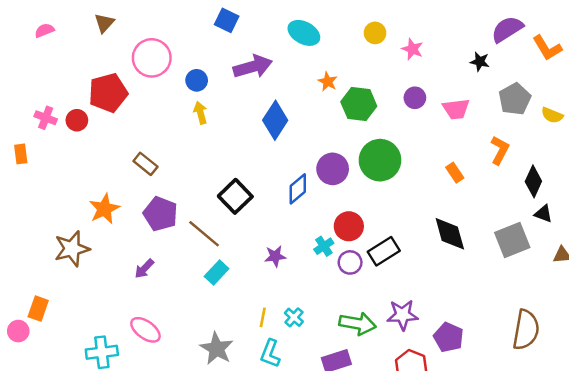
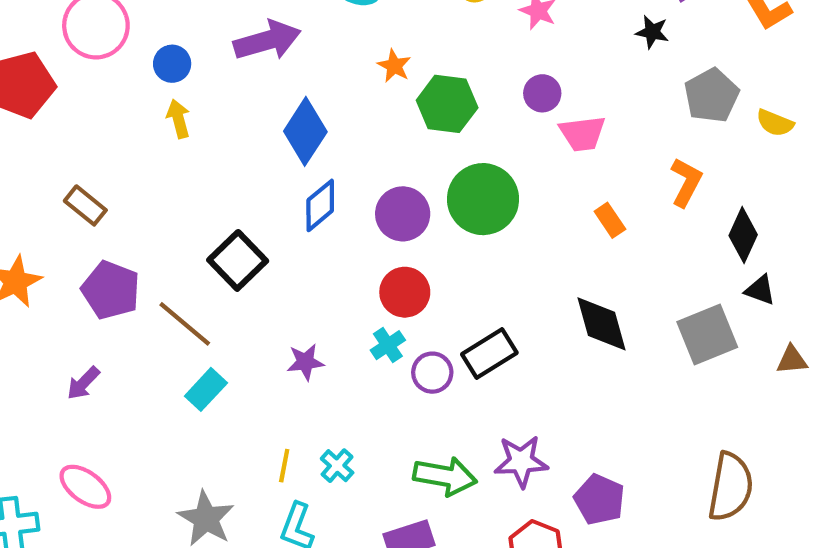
pink trapezoid: (456, 109) -> (582, 134), moved
blue diamond: (298, 189) -> (320, 205), moved
red circle: (349, 226) -> (405, 292), moved

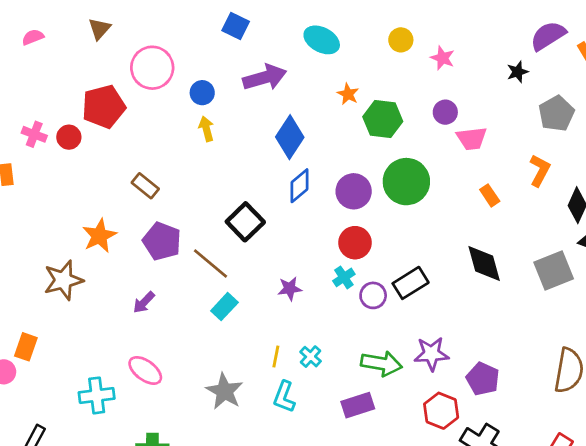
black star: (652, 32) -> (518, 72), turned -30

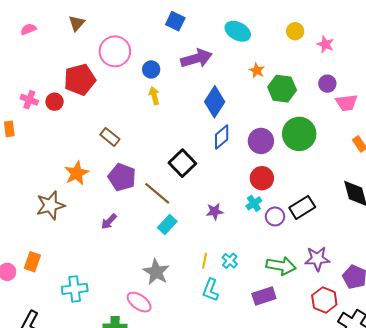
orange rectangle: (26, 347) -> (32, 262), moved
pink ellipse: (145, 370) -> (139, 302), moved
gray star: (224, 391) -> (156, 272), moved

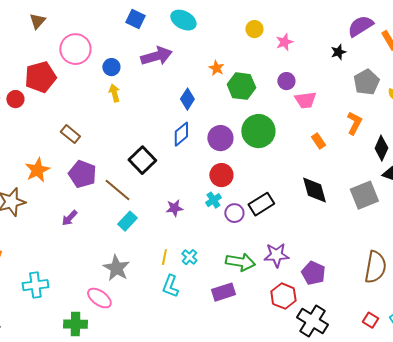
cyan ellipse: (238, 31) -> (183, 20), moved
pink star: (325, 44) -> (284, 42), turned 30
blue diamond: (215, 102) -> (187, 99), moved, size x0.7

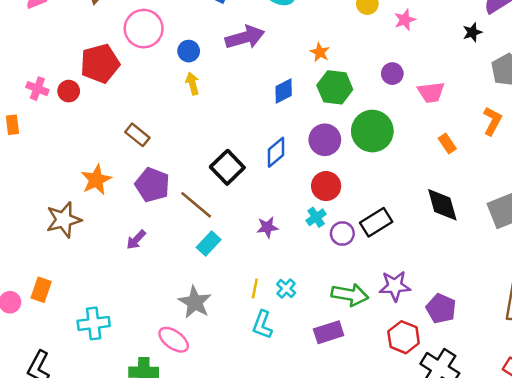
purple circle: (286, 81) -> (392, 74), moved
green hexagon: (241, 86) -> (335, 87), moved
blue diamond: (187, 99) -> (284, 91), turned 30
blue diamond: (181, 134) -> (276, 152), moved

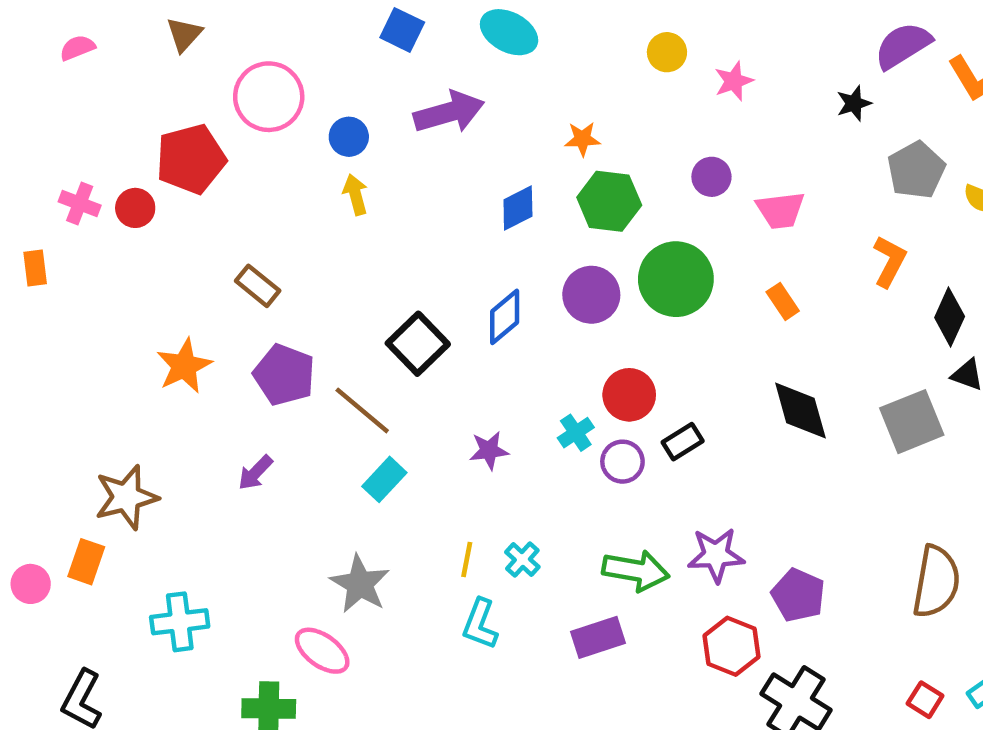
orange star: (320, 52) -> (582, 139), turned -30
orange rectangle: (447, 144) -> (783, 301), moved
red circle: (326, 186) -> (629, 395), moved
brown star: (64, 220) -> (126, 497), moved
black rectangle: (376, 222) -> (683, 442), size x0.7

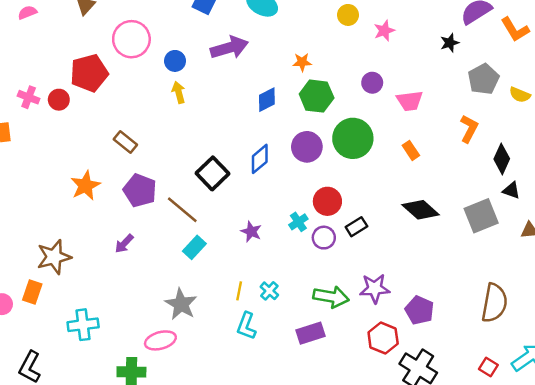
black diamond: (800, 410) -> (421, 210), turned -33
purple star: (489, 450) -> (251, 232), turned 30
pink ellipse: (322, 651) -> (160, 340), turned -52

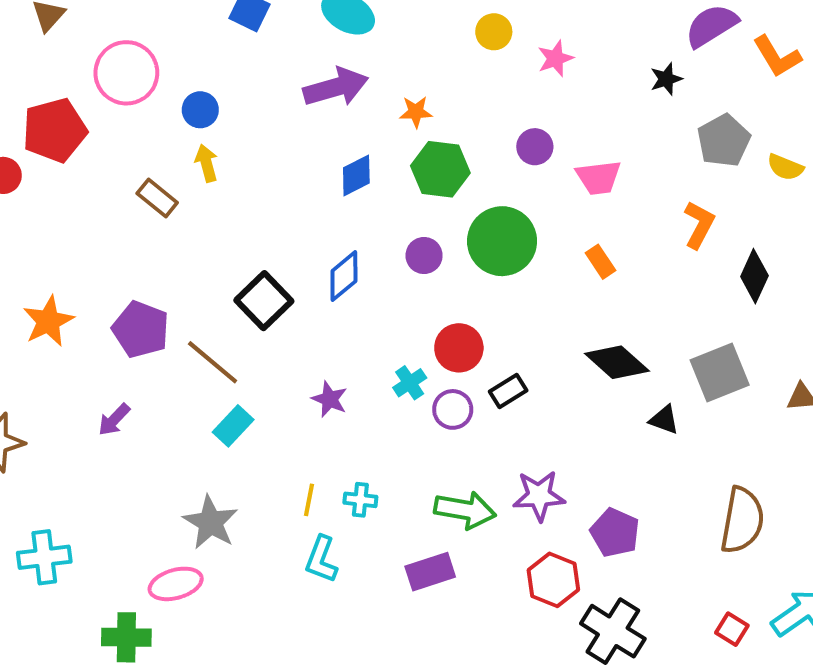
purple arrow: (229, 48) -> (336, 87), moved
brown rectangle: (125, 142) -> (157, 198), moved
purple circle: (307, 147) -> (424, 256), size x0.7
black triangle: (511, 190) -> (664, 420), moved
cyan cross: (269, 291) -> (360, 500), turned -36

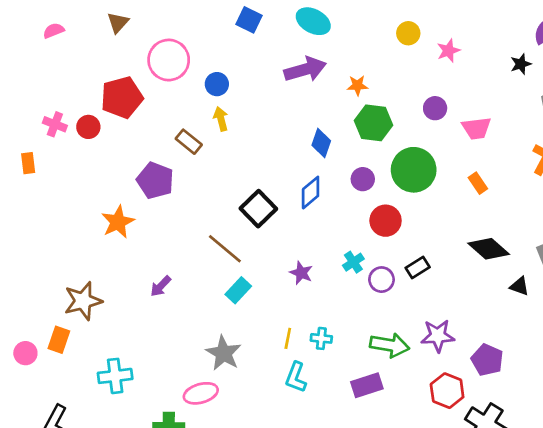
blue diamond: (356, 175) -> (321, 143), moved, turned -44
purple pentagon: (141, 329) -> (155, 180), moved
red circle: (459, 348) -> (386, 221), moved

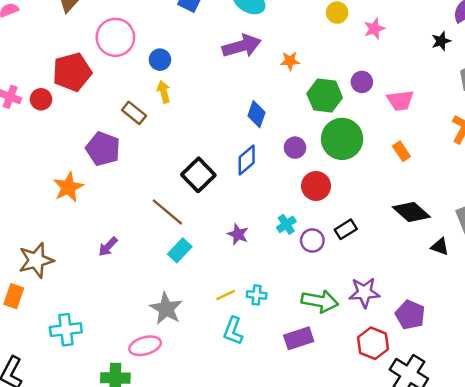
green hexagon: (373, 123) -> (325, 96), moved
yellow line: (288, 338) -> (226, 295), turned 54

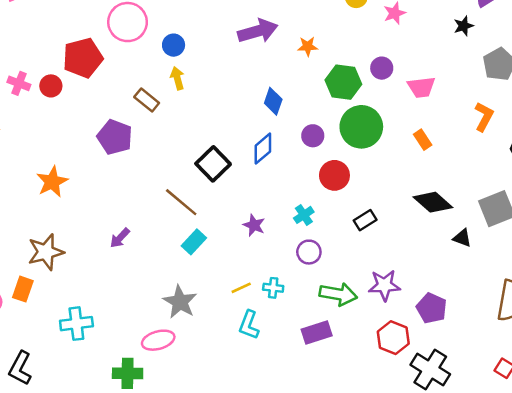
orange star: (68, 187) -> (52, 182), moved
purple circle: (312, 240) -> (309, 252), moved

